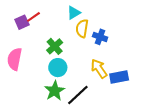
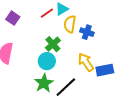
red line: (34, 17) -> (47, 13), moved
purple square: (22, 22) -> (13, 18), turned -32
green cross: (55, 46) -> (53, 44), moved

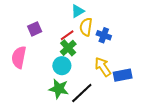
red line: (47, 13) -> (67, 35), moved
purple square: (13, 18) -> (35, 29), moved, turned 32
green star: (44, 83) -> (59, 89), turned -30

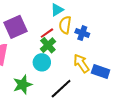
purple square: (35, 29) -> (16, 27), size x1.6
blue rectangle: (123, 75) -> (101, 71), turned 30
green star: (59, 89) -> (23, 85), moved, turned -30

